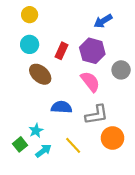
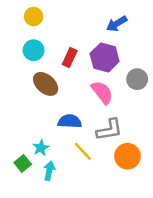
yellow line: (73, 145) -> (83, 151), moved
cyan arrow: (43, 151) -> (49, 171), turned -42

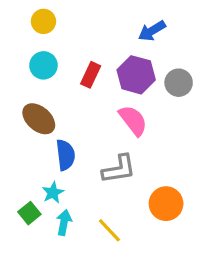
gray circle: (137, 79) -> (179, 83), moved
brown ellipse: (46, 84) -> (39, 119), moved
blue semicircle: (70, 121) -> (65, 155), moved, turned 80
gray L-shape: (109, 130) -> (119, 169), moved
yellow line: (83, 151) -> (109, 230), moved

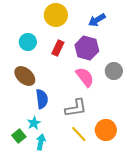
yellow circle: (43, 21) -> (56, 15), moved, size x1.5
gray circle: (179, 83) -> (114, 71), moved
yellow line: (109, 230) -> (79, 134), moved

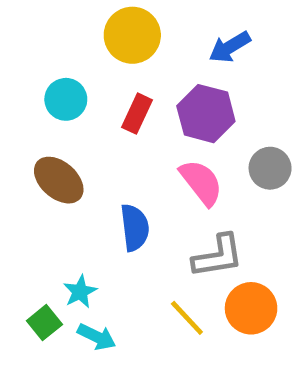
blue semicircle: (42, 99) -> (135, 228), moved
gray L-shape: (76, 108) -> (218, 256), moved
cyan arrow: (41, 142) -> (97, 337), turned 105

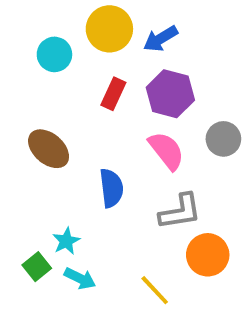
blue arrow: (230, 47) -> (161, 39), moved
cyan circle: (66, 99) -> (54, 54), moved
yellow line: (187, 318) -> (155, 290), moved

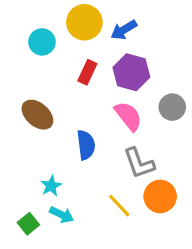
gray L-shape: (180, 212) -> (139, 163), turned 80
green square: (37, 267) -> (28, 224), moved
yellow line: (155, 290) -> (119, 206), moved

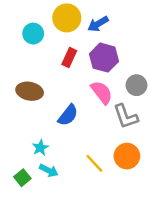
brown ellipse: (37, 115) -> (30, 91), turned -30
blue semicircle: (86, 145) -> (68, 115), turned 45
gray L-shape: (139, 163) -> (126, 116), moved

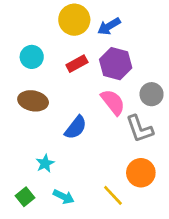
cyan circle: (33, 34) -> (32, 57), moved
red rectangle: (69, 58) -> (77, 64), turned 36
yellow line: (94, 163) -> (113, 195), moved
cyan arrow: (49, 170) -> (64, 197), moved

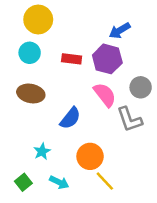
yellow circle: (74, 20) -> (38, 19), moved
blue arrow: (109, 26) -> (120, 31), moved
red rectangle: (77, 64) -> (72, 59), turned 36
orange circle: (141, 173) -> (90, 156), moved

